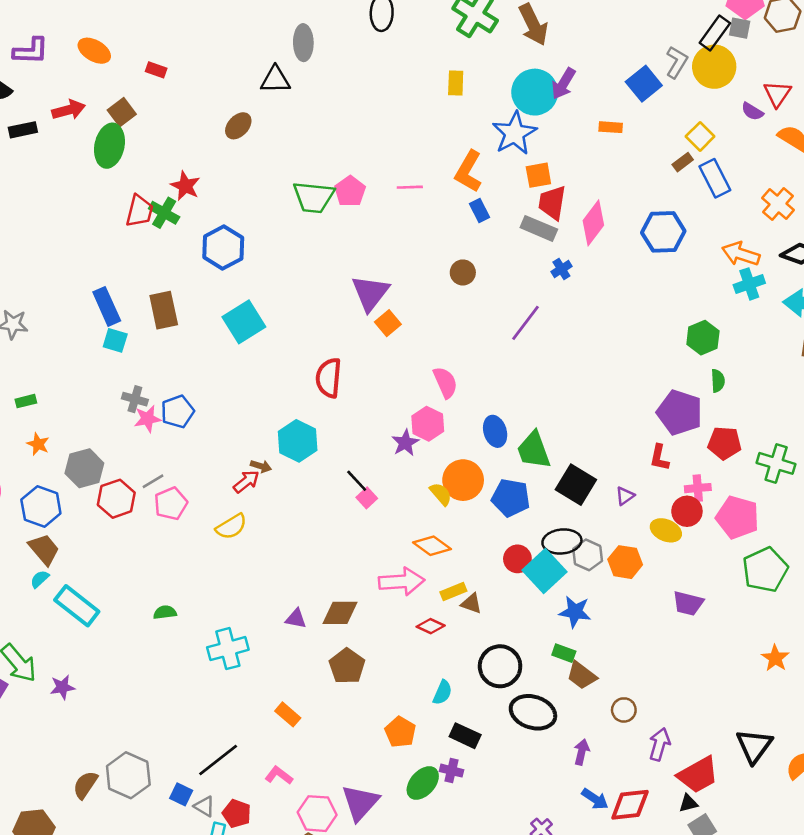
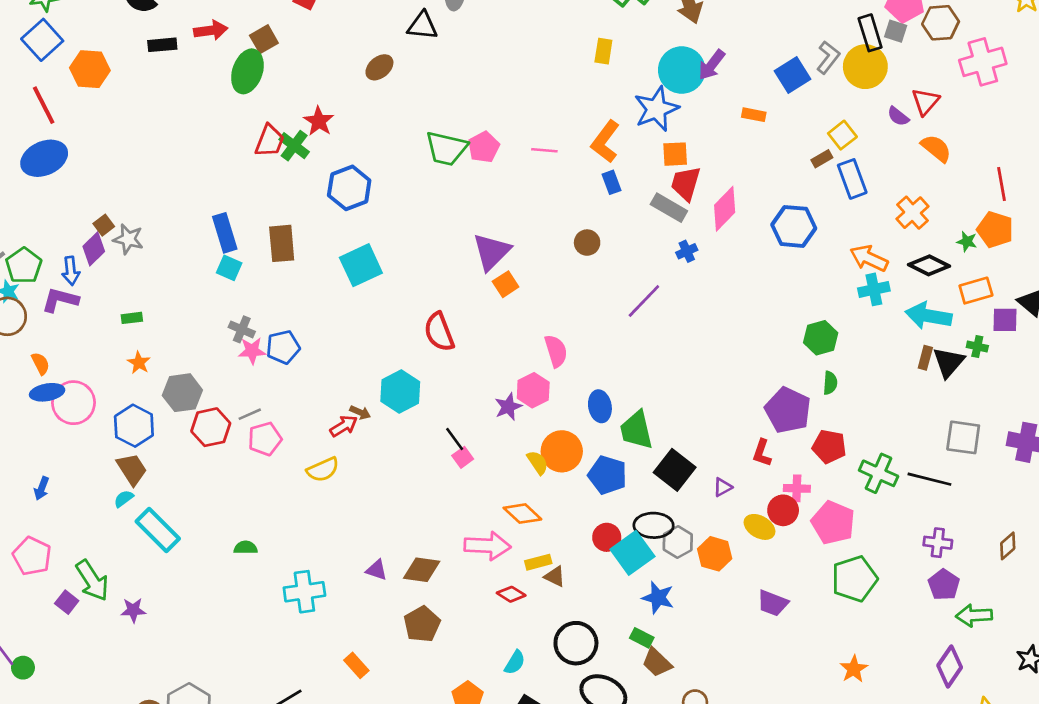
black rectangle: (715, 33) -> (870, 33), turned -60
red semicircle: (329, 378) -> (439, 332), turned -33

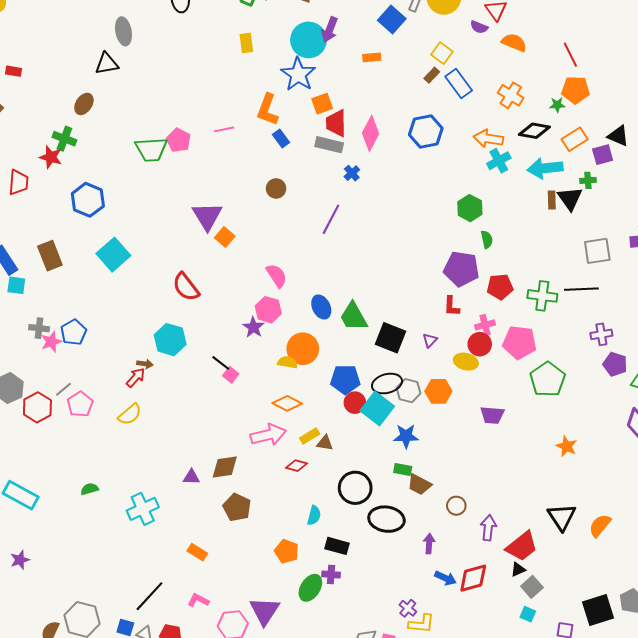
green cross: (294, 146) -> (64, 139), moved
yellow semicircle: (538, 463) -> (287, 362), turned -30
blue pentagon: (608, 475) -> (345, 379), moved

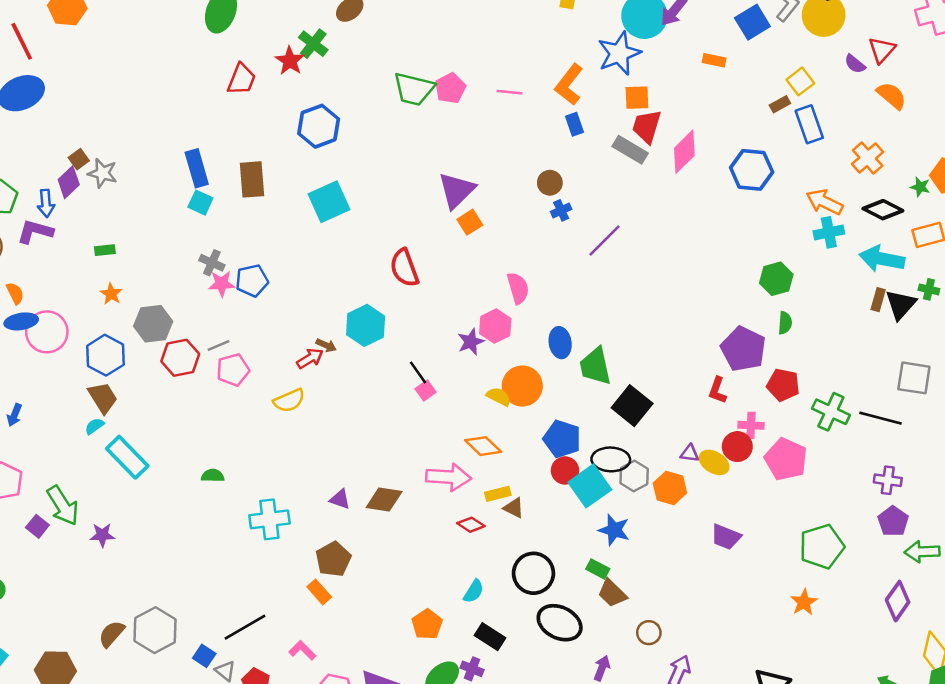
blue cross: (352, 173) -> (561, 210), moved
purple triangle: (430, 340) -> (690, 453), moved, turned 35
green pentagon: (547, 379) -> (822, 547), moved
brown pentagon: (237, 507) -> (333, 559), moved

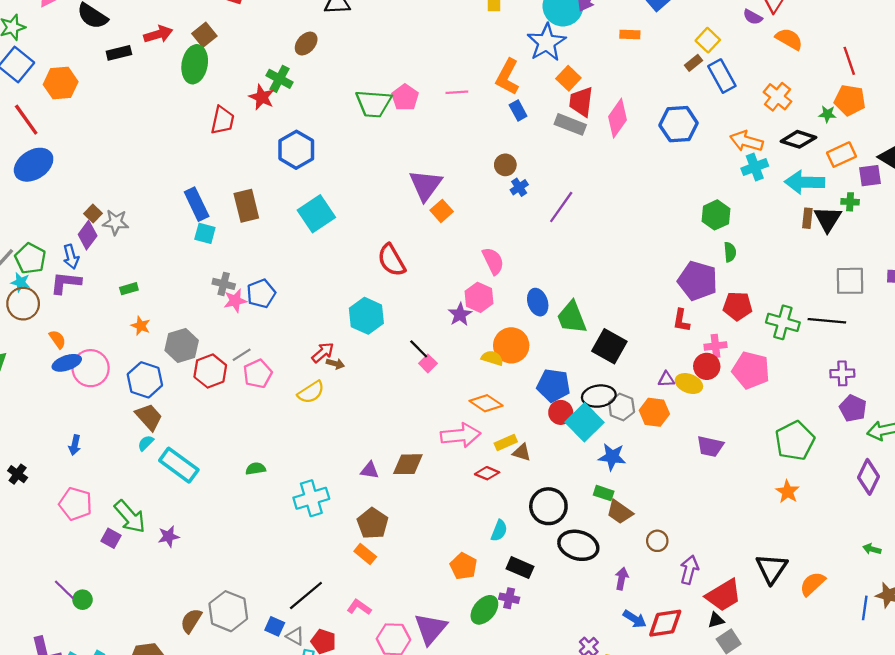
orange square: (637, 98) -> (568, 78), turned -35
brown arrow: (326, 345) -> (335, 364), moved

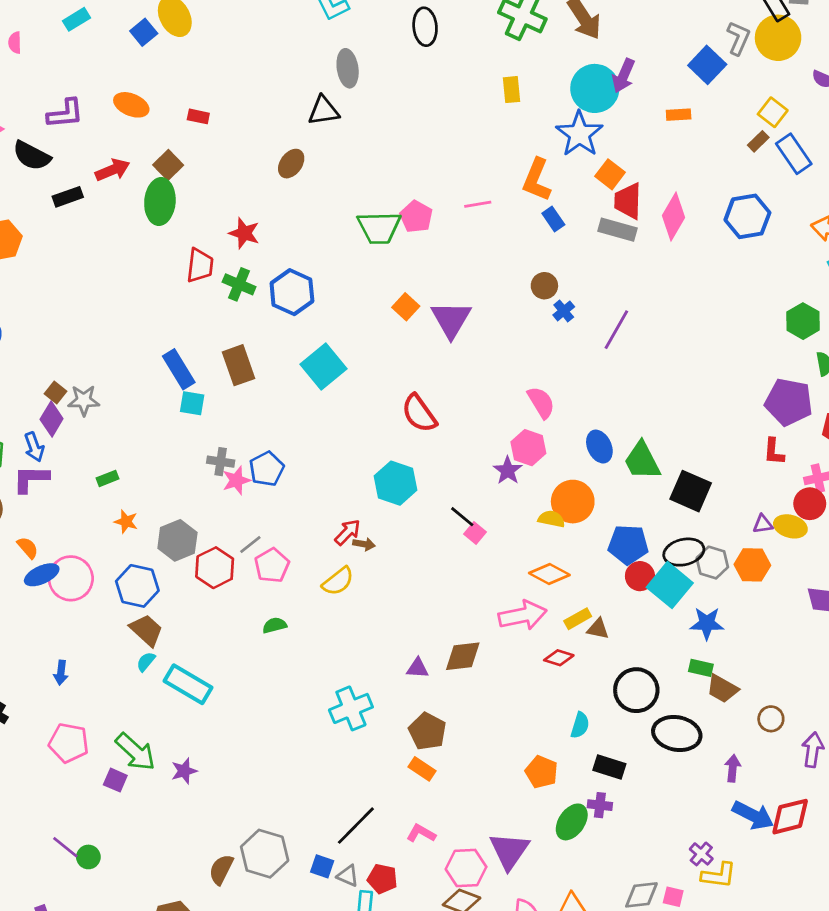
green cross: (280, 79) -> (239, 284), moved
orange square: (442, 211) -> (406, 307), moved
green semicircle: (256, 469) -> (275, 625), moved
blue arrow: (635, 619) -> (753, 815), size x1.4

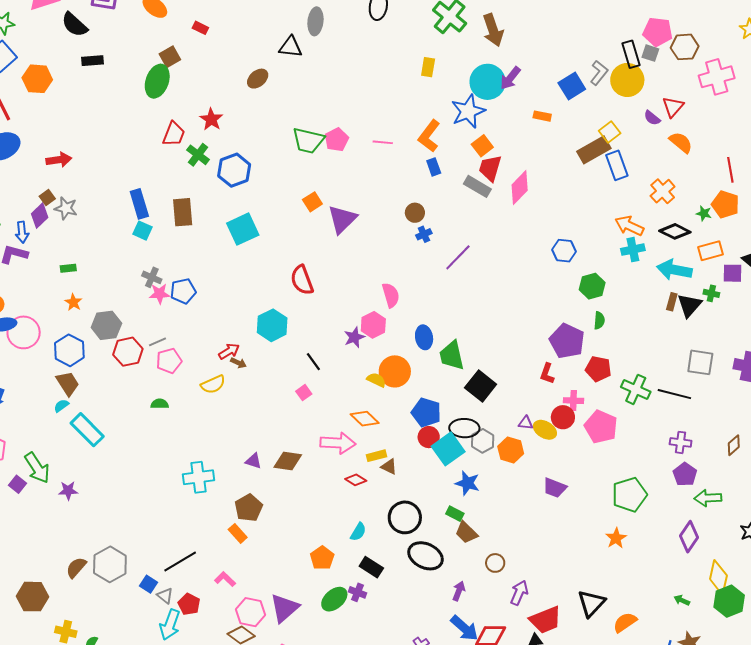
brown rectangle: (758, 141) -> (594, 150), size x2.0
red arrow: (113, 170) -> (59, 160), moved
blue hexagon: (747, 216) -> (564, 251), moved, size x0.7
pink square: (475, 533) -> (304, 393), moved

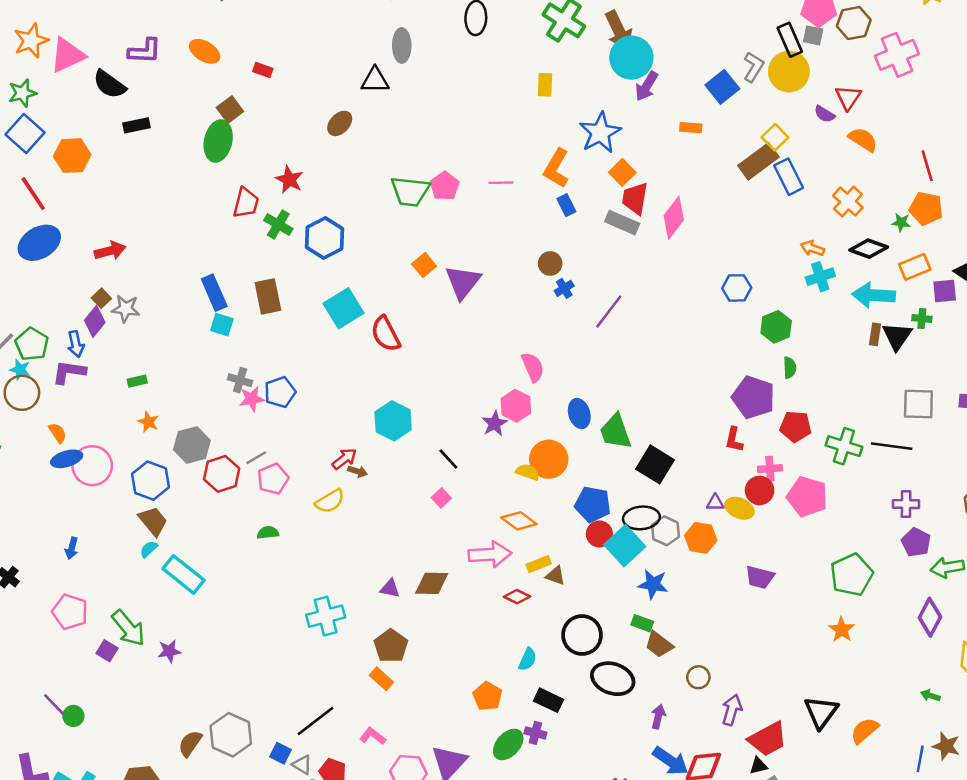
cyan circle: (488, 82) -> (631, 58), moved
orange arrow: (629, 226) -> (812, 248), size x0.7
red semicircle: (302, 280) -> (386, 334), moved

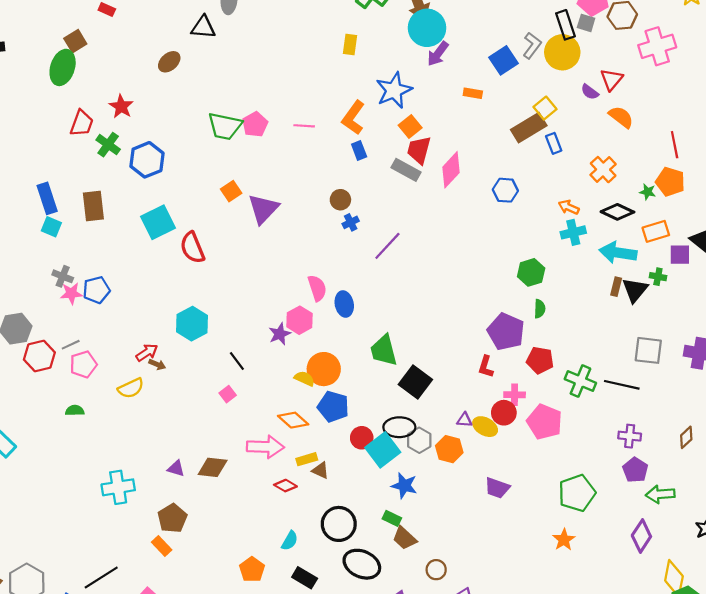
blue rectangle: (789, 177) -> (554, 143), size x0.7
blue hexagon: (737, 288) -> (505, 190), moved
blue ellipse: (579, 414) -> (344, 304), moved
blue pentagon: (593, 504) -> (333, 407), moved

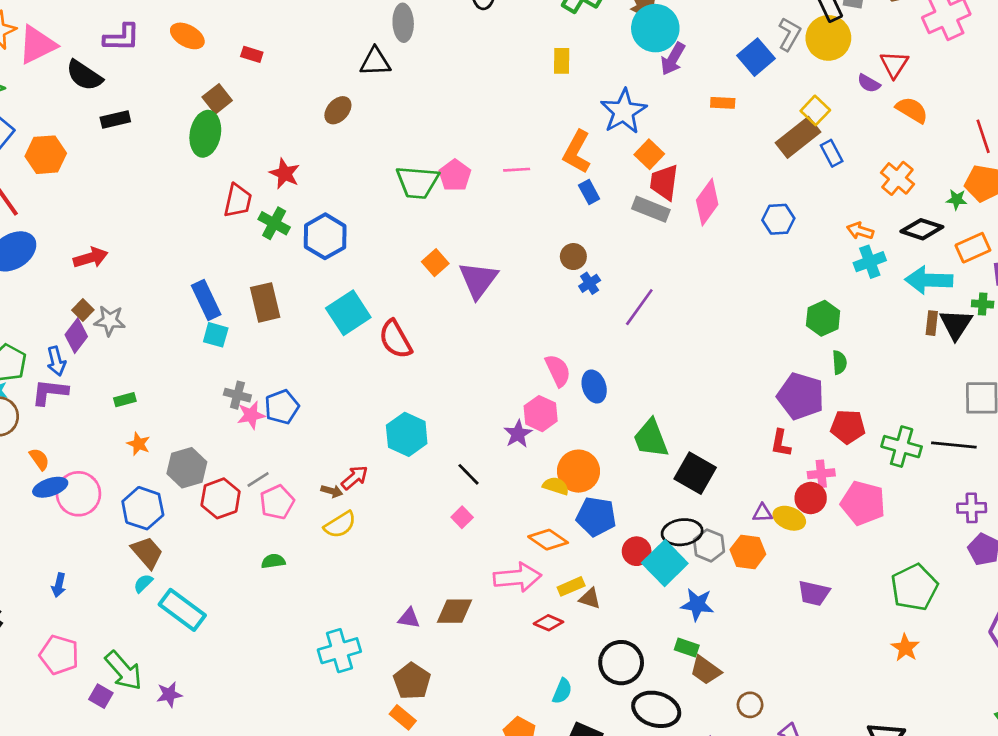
brown arrow: (157, 364) -> (332, 491), moved

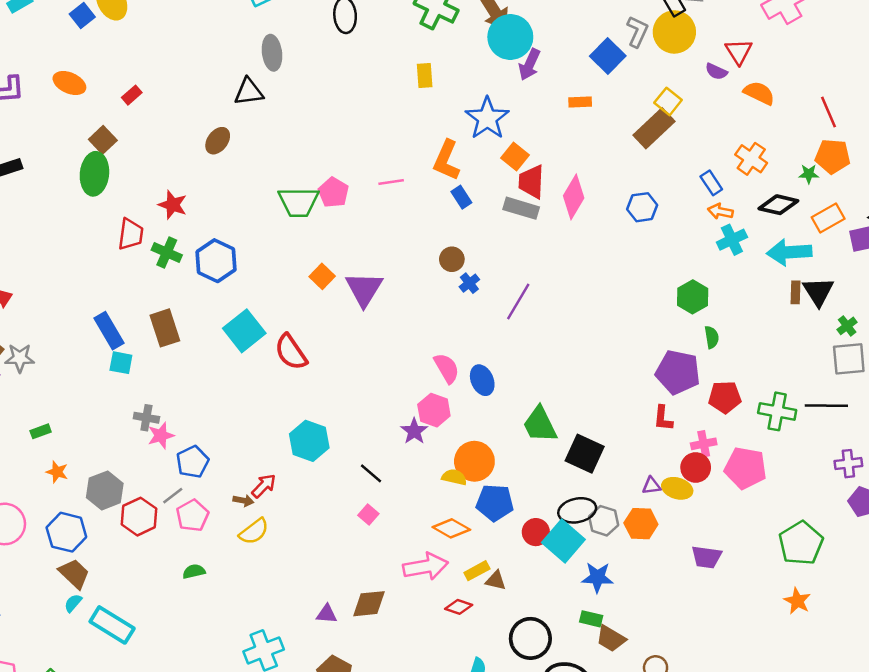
red rectangle: (252, 54) -> (132, 95), turned -54
blue rectangle: (832, 153) -> (711, 183), moved
green cross: (983, 304) -> (847, 326), moved, turned -36
blue pentagon: (282, 407) -> (193, 462), moved

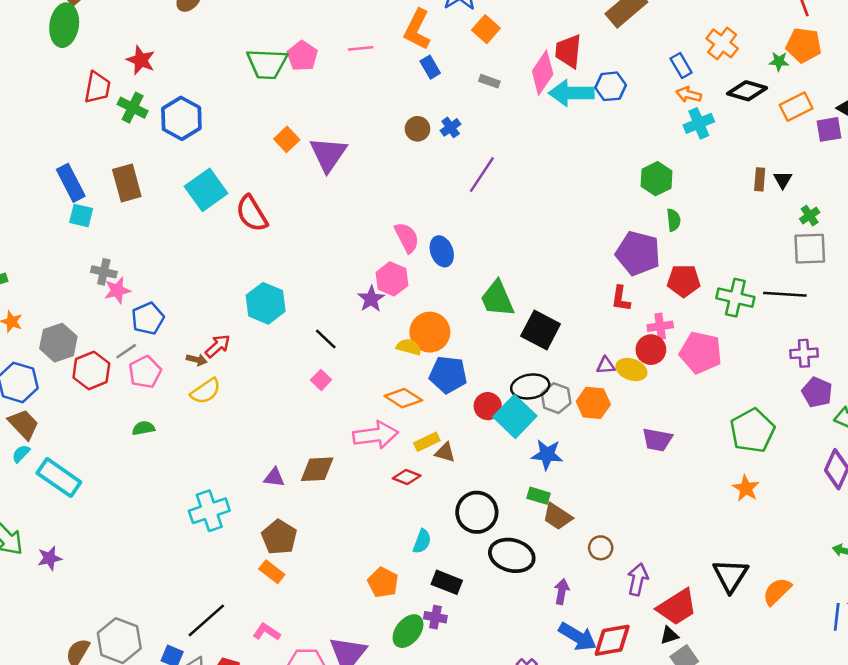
red trapezoid: (531, 182) -> (568, 51), moved
gray rectangle: (521, 208) -> (489, 81), size x0.6
cyan arrow: (789, 252) -> (571, 93), moved
blue cross: (469, 283) -> (451, 127), moved
black triangle: (818, 292) -> (783, 180), size x0.6

